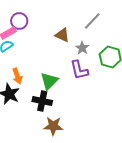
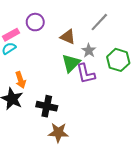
purple circle: (19, 21) -> (35, 22), moved
green triangle: (49, 81) -> (71, 63), moved

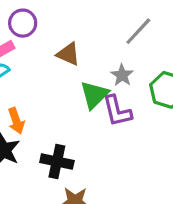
purple circle: (35, 22) -> (23, 23), moved
brown triangle: (68, 37) -> (68, 54), moved

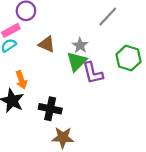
brown triangle: (68, 54) -> (47, 44), moved
gray star: (122, 75) -> (80, 45), moved

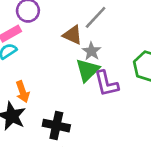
gray line: (108, 17) -> (96, 17), moved
brown triangle: (47, 44) -> (73, 35), moved

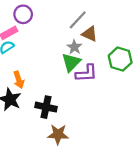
brown triangle: (73, 35) -> (90, 34), moved
purple L-shape: (106, 84) -> (86, 73), turned -80

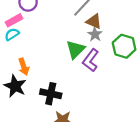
gray star: (74, 47) -> (95, 34), moved
purple L-shape: (86, 73) -> (91, 60), turned 130

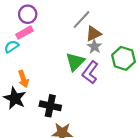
pink rectangle: (14, 20) -> (24, 33), moved
brown triangle: (94, 21) -> (93, 34), turned -49

